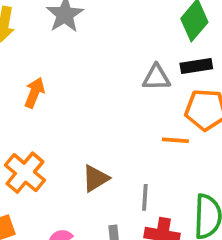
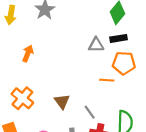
brown triangle: (95, 178) -> (62, 101), turned -35
gray line: (145, 197) -> (90, 112), turned -40

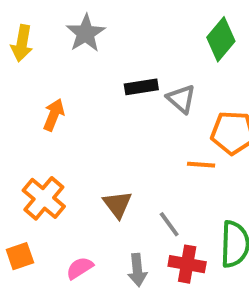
black rectangle: (119, 38) -> (141, 87), moved
gray triangle: (96, 45) -> (181, 99), turned 42

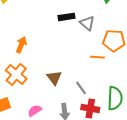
orange arrow: (54, 115) -> (21, 45), moved

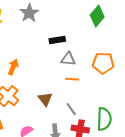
gray triangle: (87, 23) -> (68, 59), moved, turned -35
orange line: (97, 57) -> (72, 79), moved

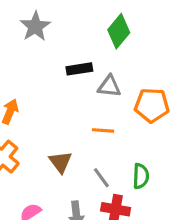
green diamond: (97, 16) -> (119, 31), moved
gray triangle: (68, 59) -> (109, 86), moved
green semicircle: (104, 119) -> (141, 176), moved, size x0.7

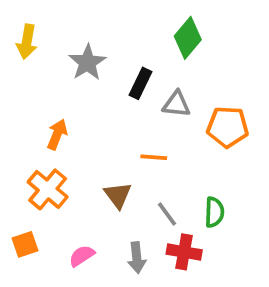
gray star: (35, 26) -> (87, 63), moved
black rectangle: (79, 69) -> (140, 83), turned -55
orange line: (103, 130) -> (154, 157), moved

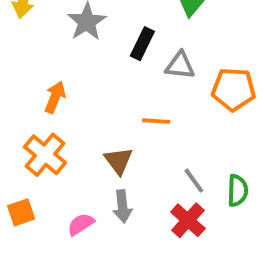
green semicircle: (214, 212) -> (238, 191), moved
gray line: (167, 214) -> (194, 181), moved
red cross: (184, 252) -> (188, 220), turned 32
gray arrow: (137, 258) -> (122, 206), moved

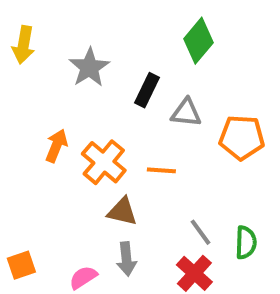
orange cross: (45, 155) -> (104, 162), moved
brown triangle: (118, 161) -> (122, 212), turned -40

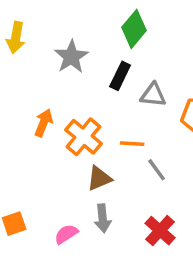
green diamond: (198, 41) -> (134, 29), moved
brown triangle: (122, 212) -> (99, 178), turned -36
gray line: (201, 232) -> (157, 170), moved

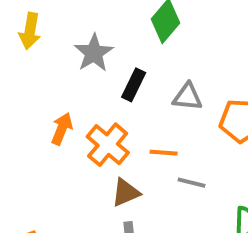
black rectangle: (120, 76) -> (134, 85), moved
gray line: (157, 170) -> (192, 183), turned -40

